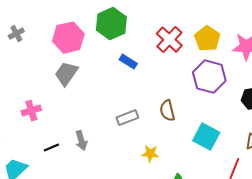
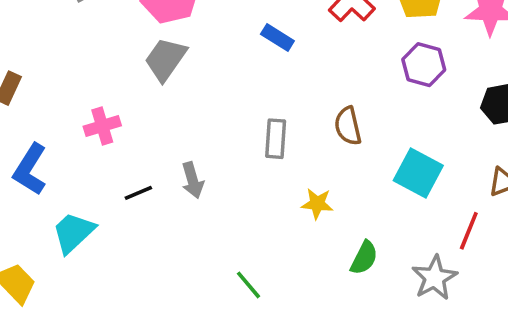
purple hexagon: (209, 77) -> (424, 65), size x0.7
gray rectangle: (127, 118) -> (276, 139), turned -65

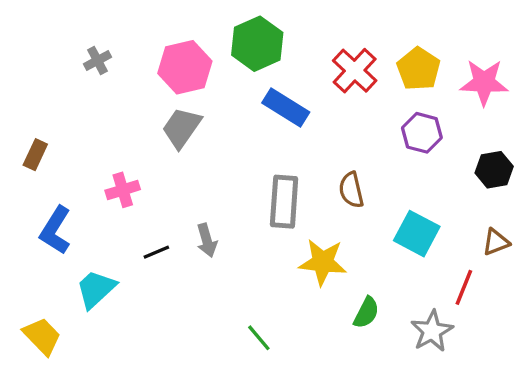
blue rectangle: (277, 38) -> (286, 108), size x1.5
gray rectangle: (276, 139) -> (284, 202), size x1.4
yellow star: (317, 204) -> (323, 262), size x1.6

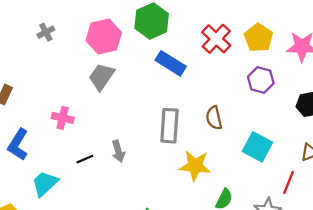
pink cross: (123, 190) -> (63, 118), turned 30

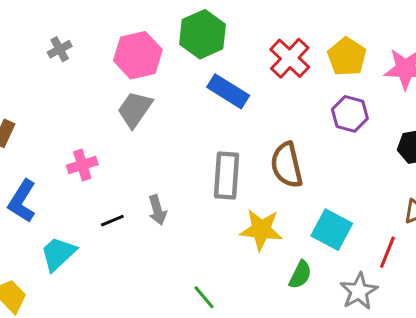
pink cross: (63, 118) -> (82, 165), turned -30
brown semicircle: (214, 118) -> (287, 165), size x1.4
cyan square: (257, 147) -> (332, 230), moved

